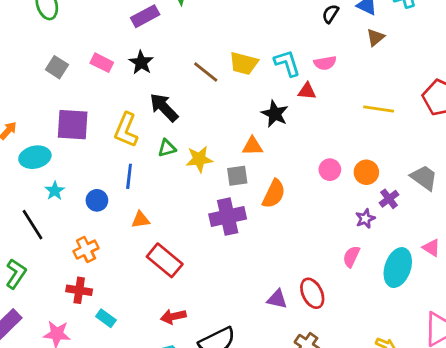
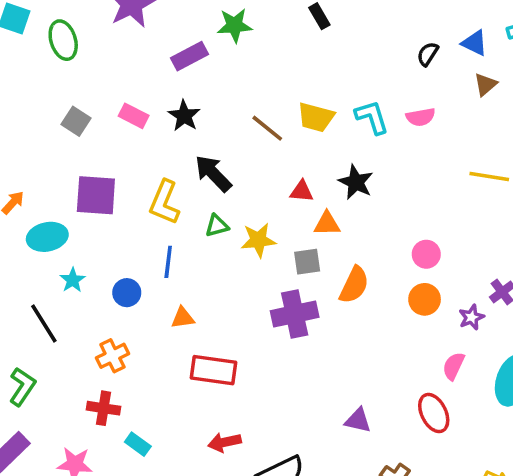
red triangle: (307, 91) -> (302, 191), moved
orange circle: (366, 172) -> (425, 299), moved
red rectangle: (165, 260) -> (214, 370), turned -32
red ellipse: (312, 293) -> (434, 413), moved

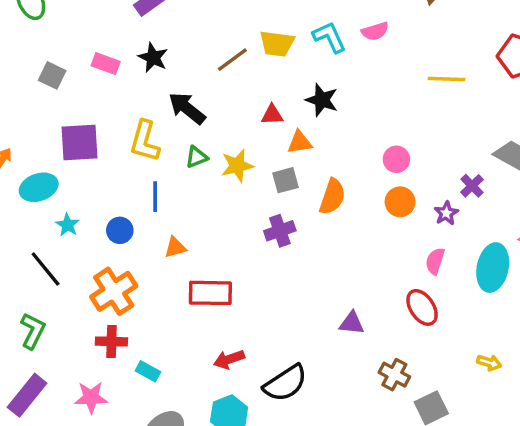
brown line: (267, 128) -> (232, 60), turned -68
purple cross: (295, 314) -> (280, 231), size x0.7
orange cross: (112, 356) -> (114, 291), size x1.5

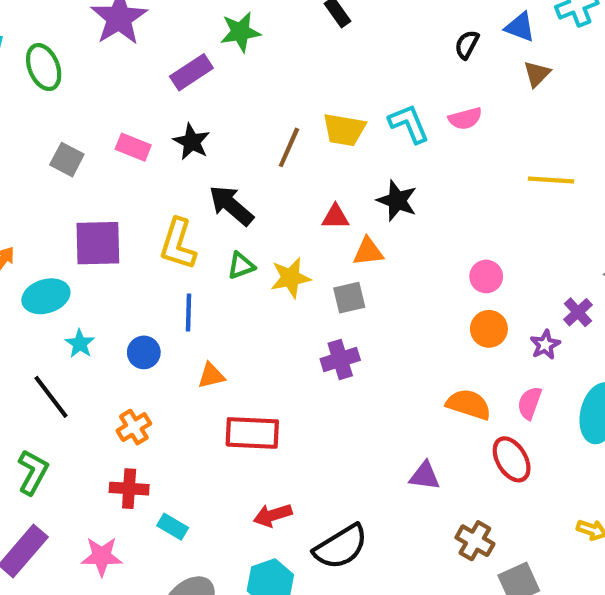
brown line: (232, 60) -> (289, 147), turned -32
orange semicircle: (332, 197) -> (469, 404), moved, turned -93
orange cross: (114, 291) -> (134, 427), size x0.6

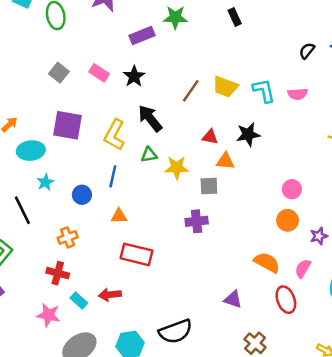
black star: (397, 201) -> (248, 134), turned 30
red arrow: (273, 515) -> (110, 295), moved
pink star: (102, 556) -> (48, 315), moved

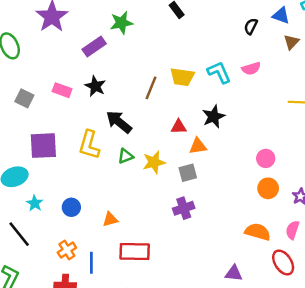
blue line: (113, 176) -> (91, 263), moved

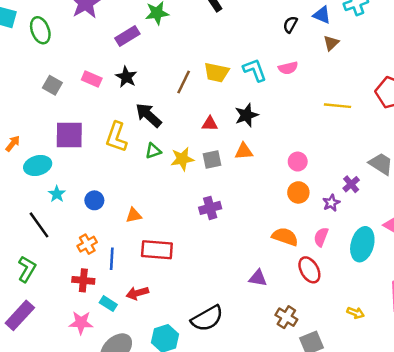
orange triangle: (198, 146) -> (244, 151), moved
gray square: (188, 173) -> (212, 159), moved

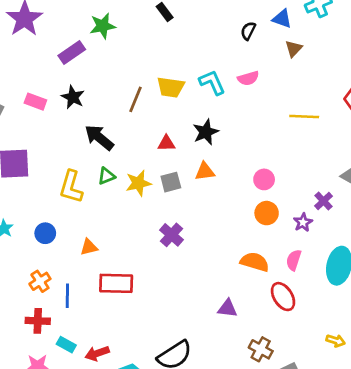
yellow L-shape: (116, 137) -> (71, 187), moved
purple cross: (210, 208) -> (172, 235), turned -30
red arrow: (137, 293) -> (97, 353), moved

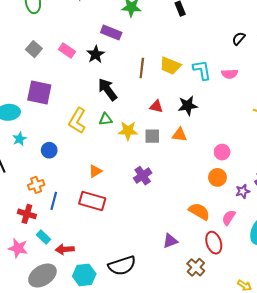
purple rectangle: (72, 53) -> (111, 33), moved, turned 42
brown line: (135, 99) -> (142, 68), turned -30
orange triangle: (89, 247) -> (95, 171), moved, turned -32
purple triangle: (227, 308) -> (170, 241), turned -42
brown cross: (261, 349) -> (196, 267), moved

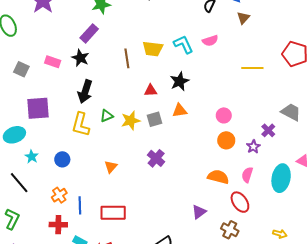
purple rectangle: (111, 33) -> (89, 33), turned -54
black arrow: (108, 89) -> (85, 92), moved, turned -110
red rectangle: (92, 201) -> (113, 213), moved

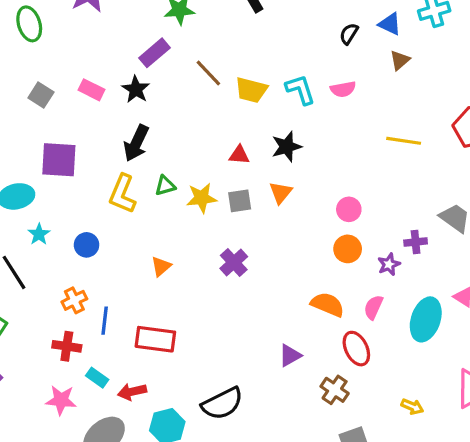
brown line: (127, 58) -> (208, 73), moved, turned -42
orange triangle: (180, 111) -> (281, 193), turned -49
purple cross: (268, 130) -> (416, 242), turned 32

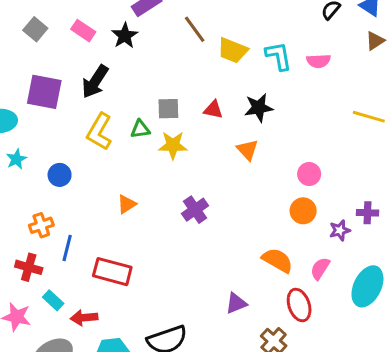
black arrow: (136, 143) -> (95, 82), moved
orange triangle: (281, 193) -> (247, 150), turned -30
gray square: (240, 201) -> (168, 109), moved

